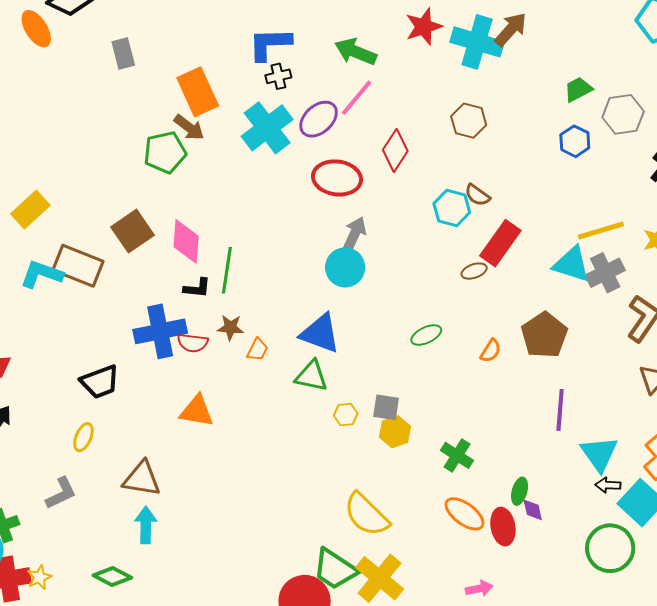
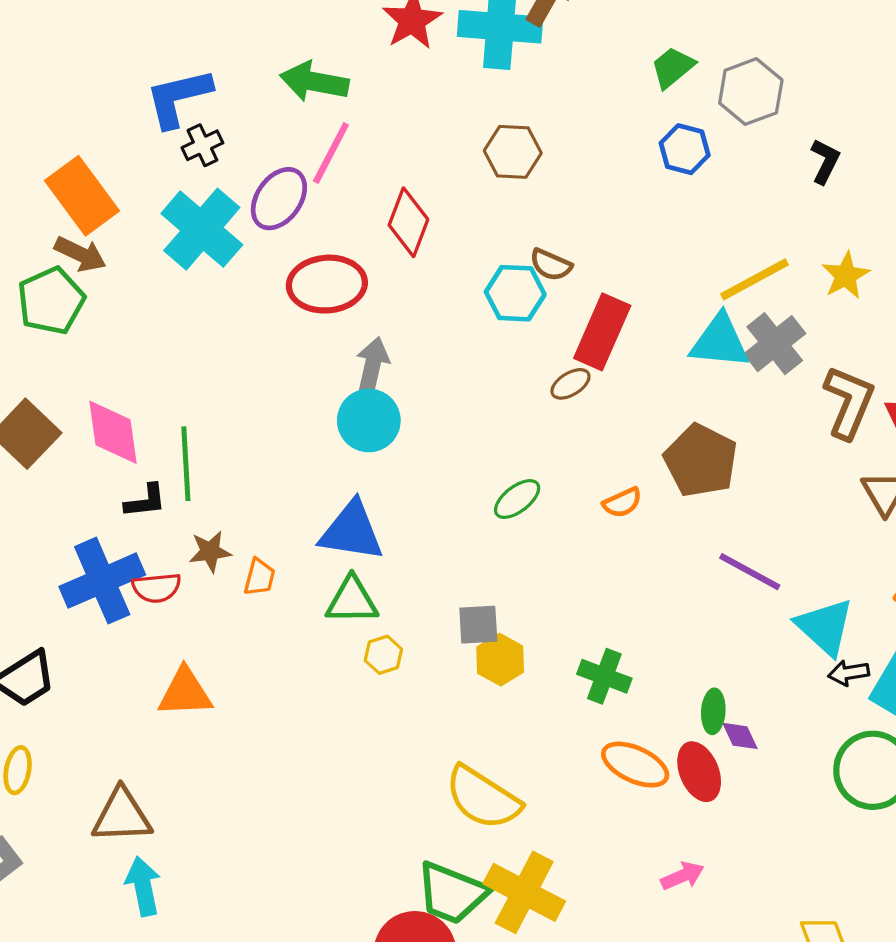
orange semicircle: (491, 351) -> (622, 503), turned 45
purple line: (560, 410) -> (750, 572), turned -54
yellow hexagon: (346, 415) -> (383, 655), moved

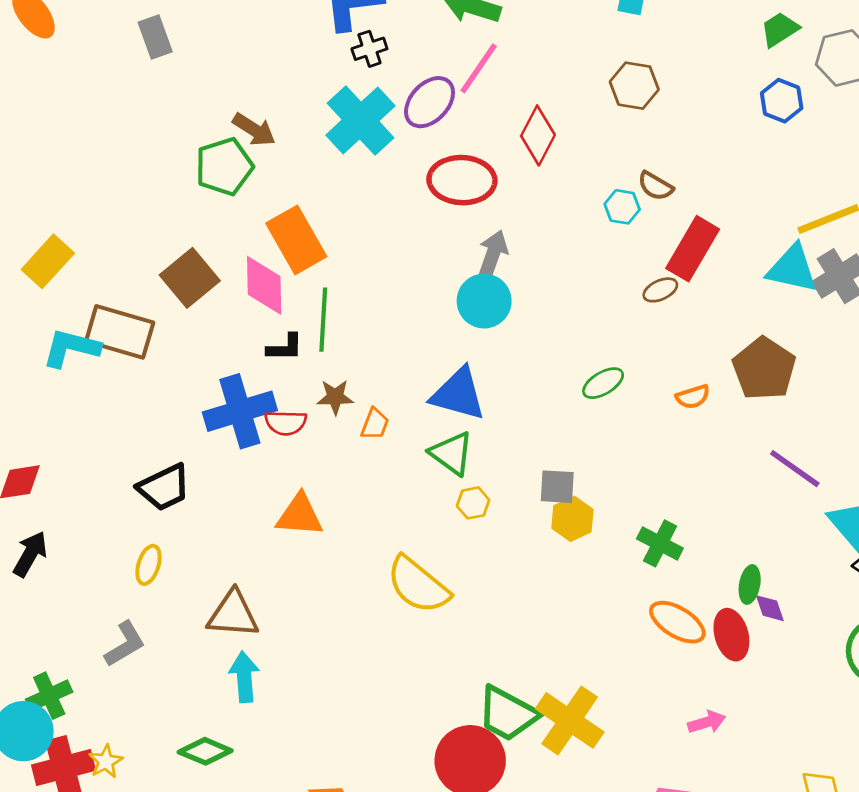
orange rectangle: (82, 196) -> (296, 240), moved
cyan hexagon: (515, 293) -> (622, 207), size x0.7
green triangle: (352, 600) -> (452, 453), turned 30
yellow semicircle: (483, 798) -> (418, 585), moved

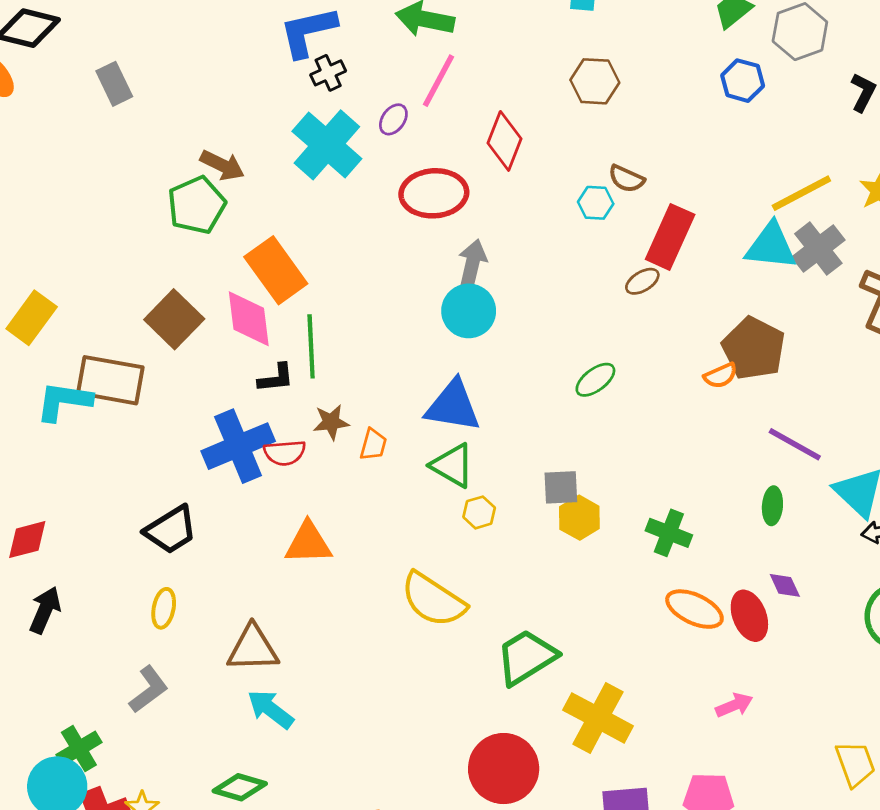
purple ellipse: (430, 102) -> (393, 119), size x0.6
orange semicircle: (693, 397) -> (721, 376), moved
green ellipse: (750, 584) -> (772, 506), moved
cyan arrow: (244, 677) -> (270, 709), turned -42
green trapezoid: (508, 714) -> (526, 657), moved, turned 126

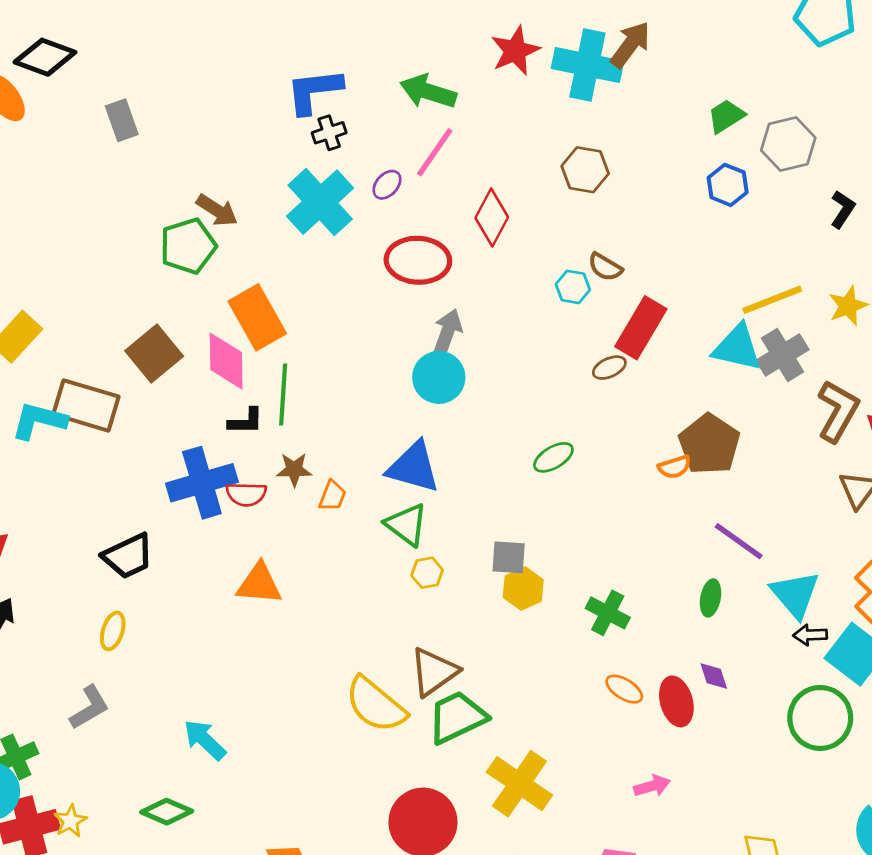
yellow semicircle: (433, 600) -> (376, 705), moved
orange ellipse: (694, 609) -> (624, 689), size x0.7
brown triangle: (253, 648) -> (434, 672), moved, turned -40

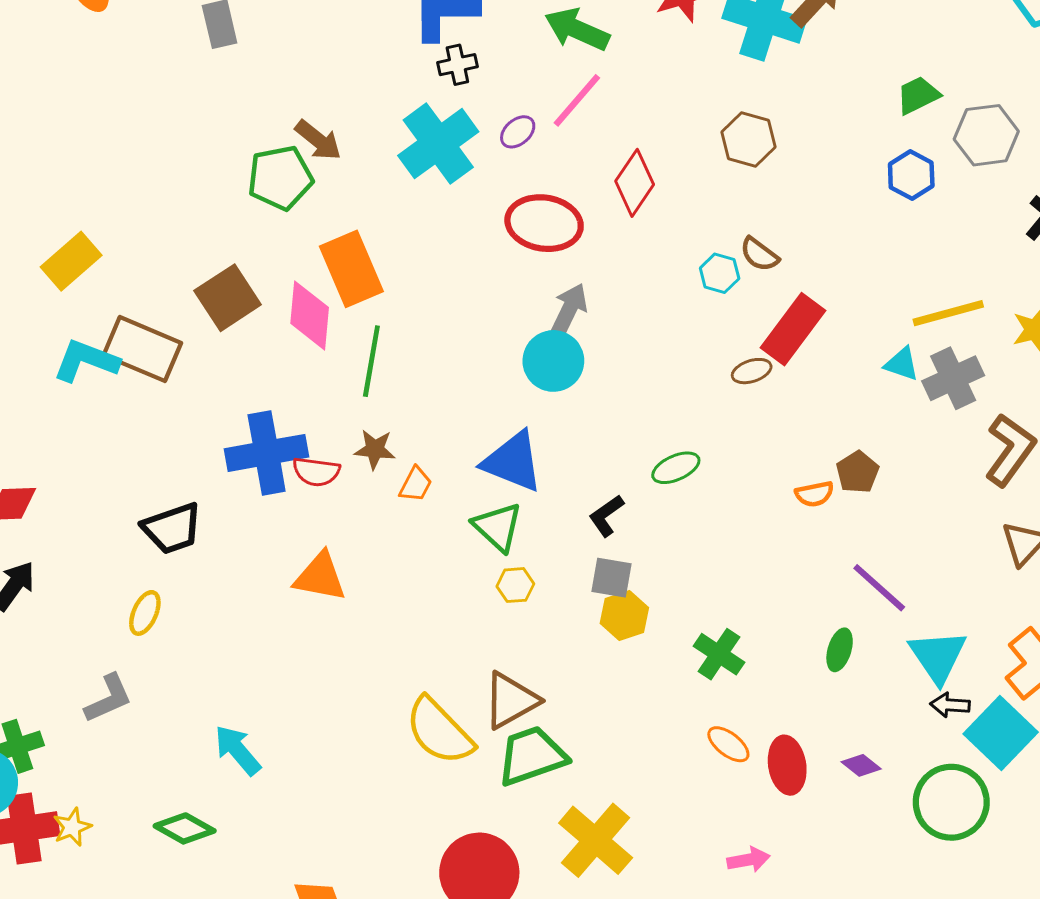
cyan triangle: (737, 348) -> (902, 364), size x0.6
black L-shape: (246, 421) -> (606, 516), moved, turned 138
brown pentagon: (709, 444) -> (858, 472), size x0.6
purple diamond: (714, 676) -> (861, 765), moved, turned -40

